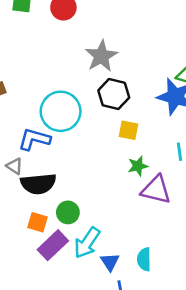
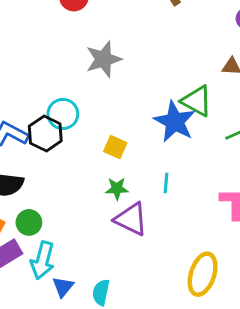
black hexagon: (114, 94) -> (45, 133), moved
cyan circle: (61, 111) -> (63, 114), moved, size x0.7
cyan arrow: (87, 243) -> (43, 260), turned -32

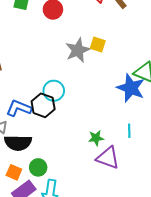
yellow square: (115, 147) -> (98, 44), moved

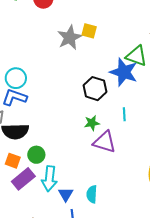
cyan circle: (54, 91) -> (16, 78), moved
black hexagon: (43, 105) -> (95, 89), moved

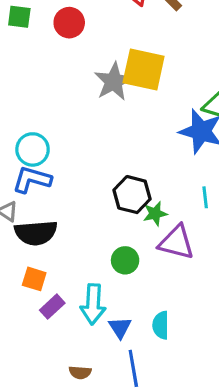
yellow square: (89, 31) -> (144, 70), size x1.8
black hexagon: (95, 89) -> (132, 195), moved
green circle: (36, 155) -> (125, 260), moved
purple rectangle: (23, 179) -> (52, 307), size x0.7

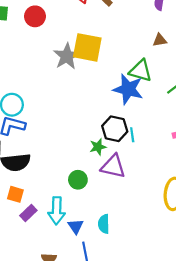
black hexagon: (132, 195) -> (115, 129), moved

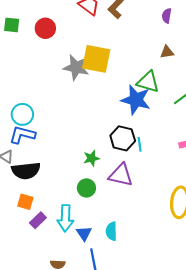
gray star: (67, 56) -> (76, 67), turned -30
green star: (98, 147) -> (91, 158), moved

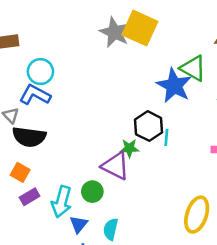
green star: (91, 158) -> (129, 148), moved
purple triangle: (121, 175) -> (116, 166), moved
green circle: (86, 188) -> (92, 192), moved

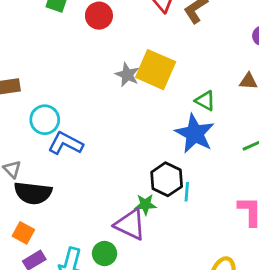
gray star: (115, 32) -> (127, 75), size x0.7
green triangle: (193, 68) -> (205, 101), moved, size x0.7
blue L-shape: (35, 95) -> (66, 143), moved

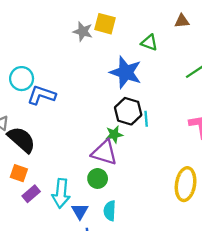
yellow square: (156, 70) -> (105, 24), size x0.7
blue star: (195, 134) -> (126, 72), moved
black semicircle: (33, 193) -> (21, 140), turned -136
green circle: (105, 254) -> (98, 178), moved

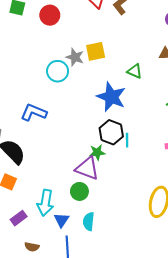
yellow square: (105, 24) -> (96, 51), turned -30
cyan circle: (22, 79) -> (58, 71), moved
purple rectangle: (31, 194) -> (19, 218), moved

